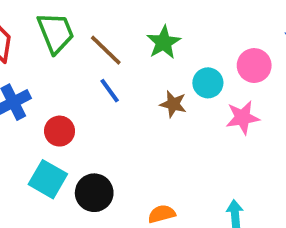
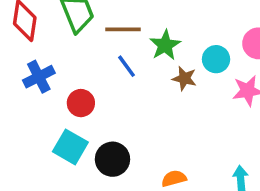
green star: (164, 42) -> (165, 45), moved
brown line: (106, 50) -> (123, 29), turned -44

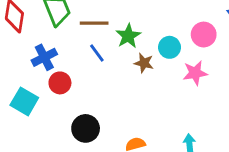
blue cross: (39, 77) -> (44, 57), moved
cyan square: (70, 147) -> (24, 101), moved

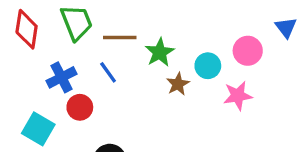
blue line: (97, 53) -> (108, 72), moved
brown star: (144, 63) -> (178, 84), turned 30

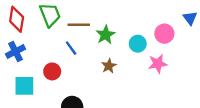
blue cross: (62, 77) -> (15, 51), moved
brown star: (178, 84) -> (109, 66), moved
cyan square: (38, 129) -> (24, 86), turned -30

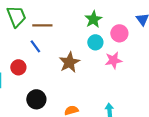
green star: (106, 35) -> (93, 19), moved
brown star: (109, 66) -> (69, 62), size x1.5

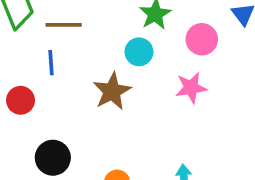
cyan circle: (95, 42) -> (139, 52), moved
blue line: (35, 46) -> (51, 63), turned 32

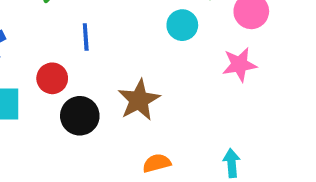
brown star: (112, 91) -> (139, 100), moved
black circle: (53, 158) -> (80, 116), moved

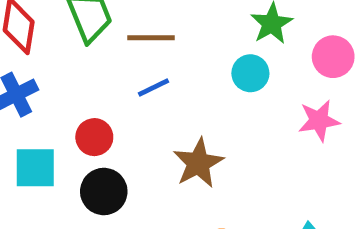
blue line: (86, 37) -> (153, 87), moved, turned 68
black circle: (80, 116) -> (104, 191), moved

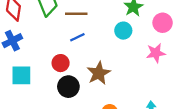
red circle: (94, 137) -> (61, 63), moved
black circle: (104, 191) -> (68, 87), moved

